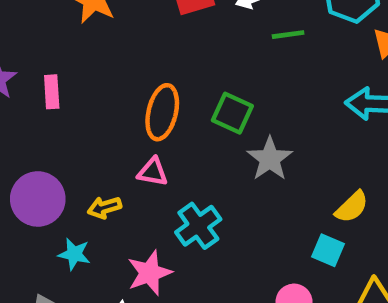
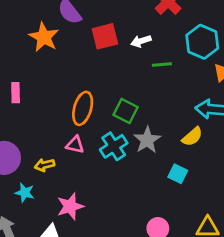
yellow semicircle: (352, 207) -> (192, 137), moved
cyan cross: (198, 226) -> (114, 146), moved
cyan square: (328, 250) -> (178, 174), moved

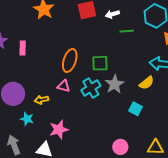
green square: (126, 111) -> (100, 63), turned -30

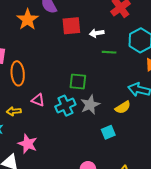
orange ellipse: (70, 61) -> (18, 73), moved, turned -30
cyan square: (135, 109) -> (108, 132), turned 32
pink star: (59, 130) -> (28, 144), turned 30

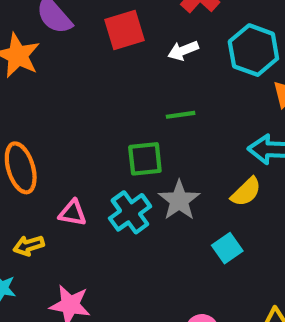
red square: (71, 26) -> (125, 30), moved
white arrow: (97, 33) -> (183, 50), moved
green line: (109, 52) -> (181, 115), moved

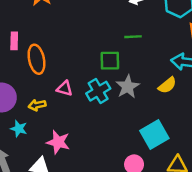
cyan square: (227, 248) -> (154, 134), moved, size x1.6

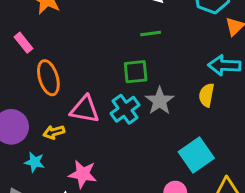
green line: (133, 37) -> (151, 34), moved
pink rectangle: (14, 41) -> (24, 43), moved, turned -35
yellow semicircle: (167, 85) -> (206, 95), turned 144
pink triangle: (64, 88) -> (85, 109), size x1.5

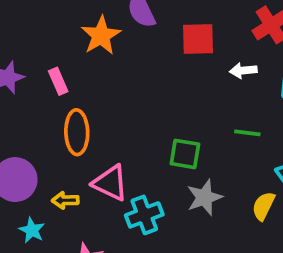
green line: (151, 34) -> (247, 133), moved
cyan cross: (125, 109) -> (144, 215), moved

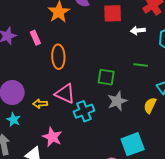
orange ellipse: (77, 132) -> (58, 57), moved
cyan star: (32, 230) -> (14, 120), moved

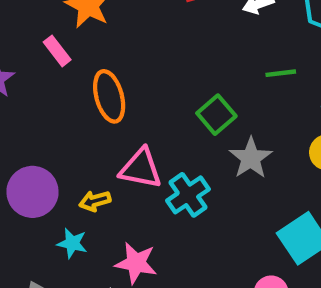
pink rectangle: (35, 38) -> (57, 51), moved
green square: (106, 77) -> (216, 115), turned -36
cyan star: (14, 120) -> (72, 243), moved

